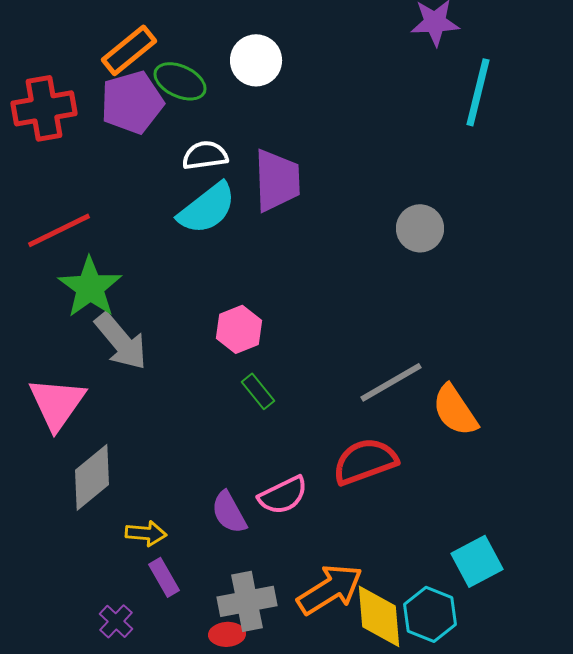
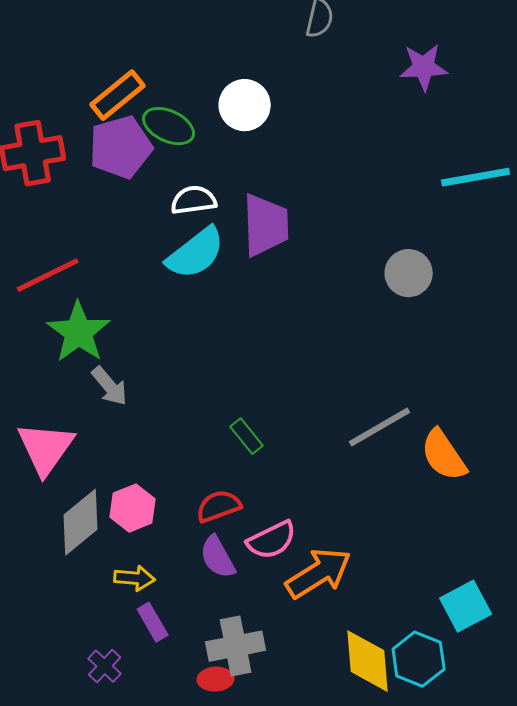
cyan line: (478, 92) -> (476, 177), moved, turned 66
pink hexagon: (239, 329) -> (133, 508), moved
gray arrow: (121, 341) -> (110, 386), size x0.7
red semicircle: (365, 461) -> (219, 506), moved, size x0.7
orange arrow: (330, 589) -> (319, 573), moved

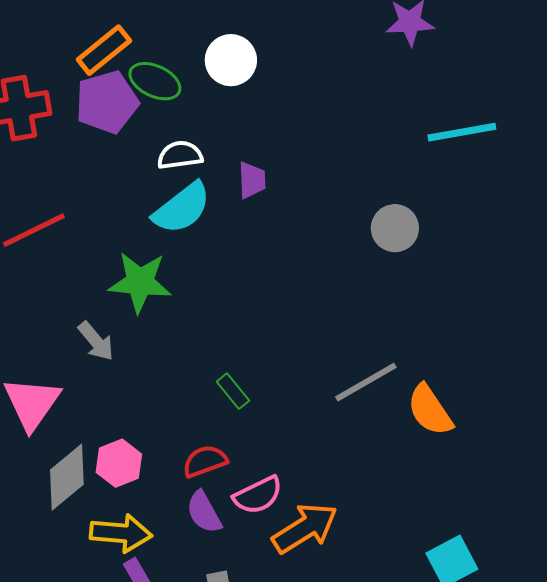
purple trapezoid: (266, 225) -> (252, 180), size x0.6
green star: (79, 332) -> (140, 282), moved, turned -30
yellow arrow: (135, 578) -> (121, 533), size x1.5

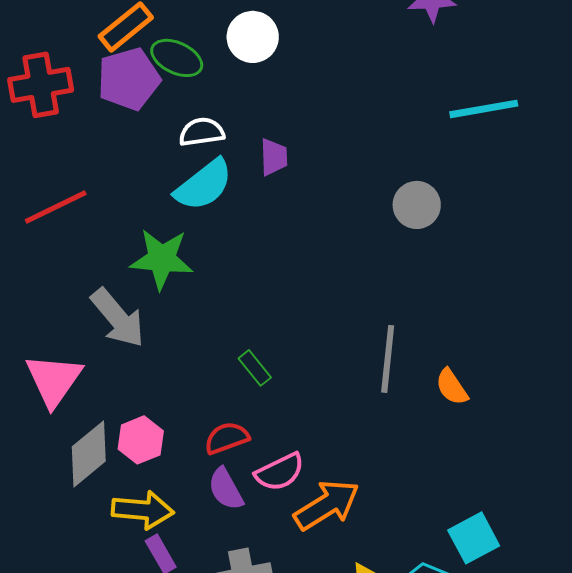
gray arrow: (96, 341) -> (118, 318), size x1.5
gray line: (366, 382) -> (388, 359), turned -54
orange semicircle: (430, 410) -> (452, 387), size x0.7

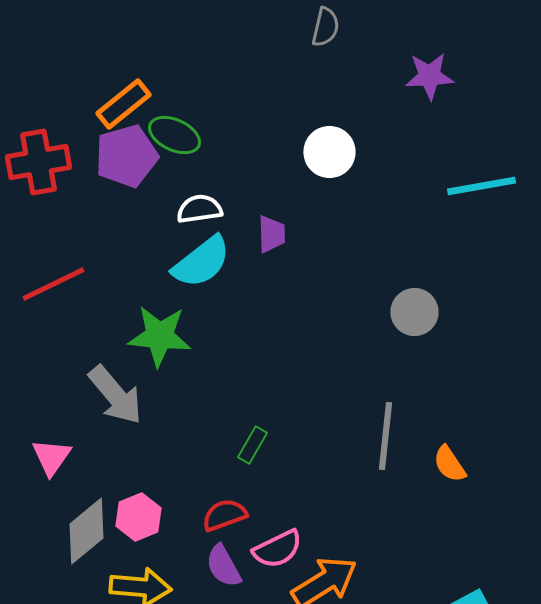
white circle: (253, 37) -> (329, 152), moved
gray circle: (417, 205) -> (414, 312), moved
green rectangle: (255, 368) -> (252, 445), turned 69
pink triangle: (54, 380) -> (51, 457), size x0.7

